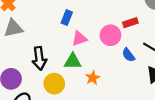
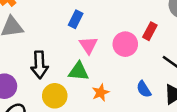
red rectangle: (130, 23) -> (150, 31), turned -48
pink triangle: (79, 39) -> (88, 45), turned -49
blue semicircle: (128, 55) -> (144, 89), moved

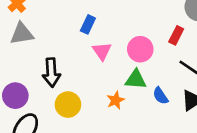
red rectangle: (150, 31) -> (176, 35), moved
green triangle: (79, 71) -> (136, 79), moved

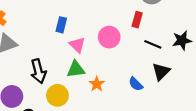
green triangle: (136, 79) -> (76, 69), moved
blue semicircle: (160, 96) -> (136, 84), moved

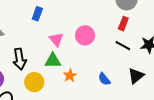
red rectangle: (137, 20) -> (123, 24), moved
blue rectangle: (61, 25) -> (37, 14), moved
black triangle: (161, 72) -> (136, 76), moved

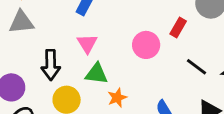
red rectangle: (123, 24) -> (178, 28), moved
pink triangle: (56, 39) -> (87, 44), moved

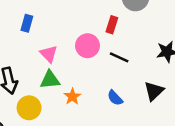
pink triangle: (87, 44) -> (49, 54), moved
black line: (197, 67) -> (119, 57), moved

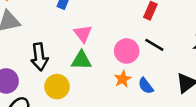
pink circle: (87, 46) -> (127, 51), moved
orange star: (72, 97) -> (123, 79), moved

